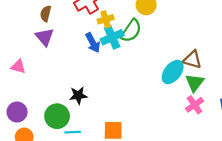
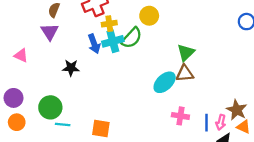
brown triangle: (192, 60) -> (185, 73), turned -30
green triangle: (195, 83) -> (186, 53), moved
black star: (78, 95) -> (71, 68), moved
pink cross: (195, 105) -> (180, 116), turned 35

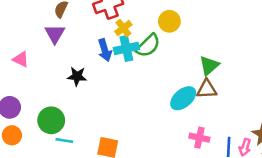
yellow cross: (109, 24) -> (123, 28), turned -32

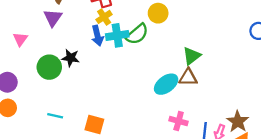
yellow cross: (123, 28) -> (104, 17), moved
pink triangle: (21, 59) -> (20, 39), turned 35
green circle: (51, 120) -> (49, 67), moved

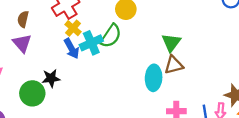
cyan ellipse: (166, 84) -> (154, 78), turned -35

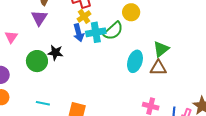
cyan ellipse: (154, 78) -> (135, 61), moved

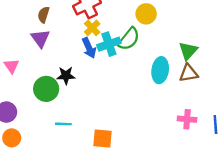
cyan line: (43, 103) -> (63, 124), moved

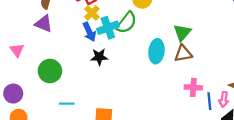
purple triangle: (40, 38) -> (44, 24), turned -30
black star: (66, 76) -> (99, 57), moved
pink cross: (187, 119) -> (193, 87), moved

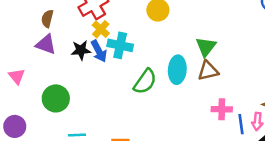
green semicircle: (127, 23) -> (145, 82), moved
cyan cross: (108, 28) -> (120, 45), turned 35
black star: (99, 57) -> (81, 50), moved

